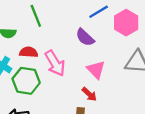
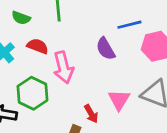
pink triangle: (96, 70) -> (119, 100), moved
green hexagon: (26, 81) -> (32, 93), moved

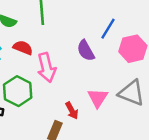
blue line: (129, 25) -> (108, 29), turned -45

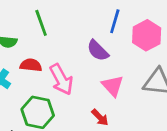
pink triangle: (98, 98) -> (113, 86), moved

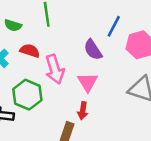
pink triangle: (113, 86) -> (88, 82), moved
red arrow: (100, 117) -> (83, 111), turned 42

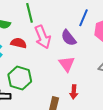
pink arrow: (55, 69) -> (43, 37), moved
red arrow: (83, 111) -> (74, 92), moved

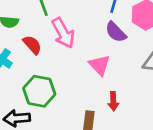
purple semicircle: (69, 38) -> (116, 32), moved
red semicircle: (19, 43) -> (32, 45), turned 42

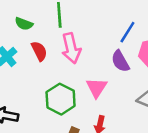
green hexagon: (39, 91) -> (61, 99), moved

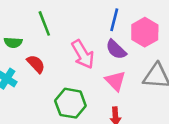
pink arrow: (71, 48) -> (83, 54), moved
pink triangle: (96, 88) -> (115, 81), moved

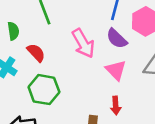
green semicircle: (13, 42) -> (13, 31), turned -102
green hexagon: (70, 103) -> (44, 90), moved

